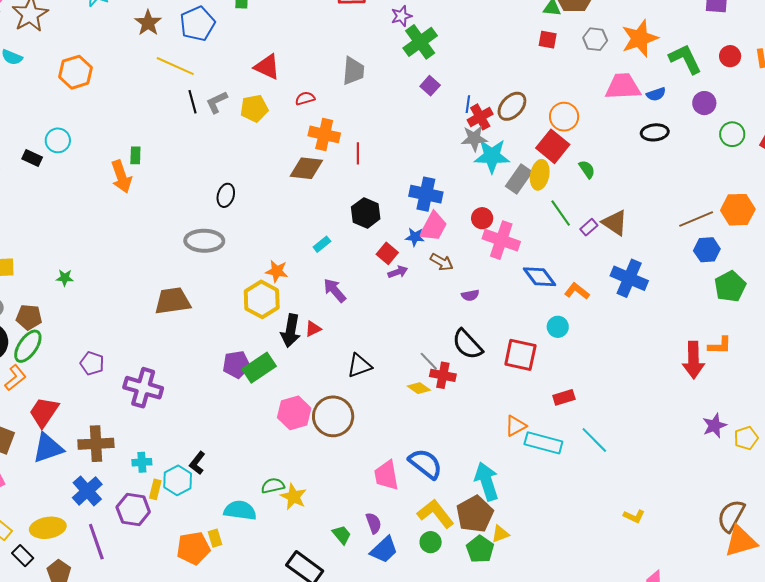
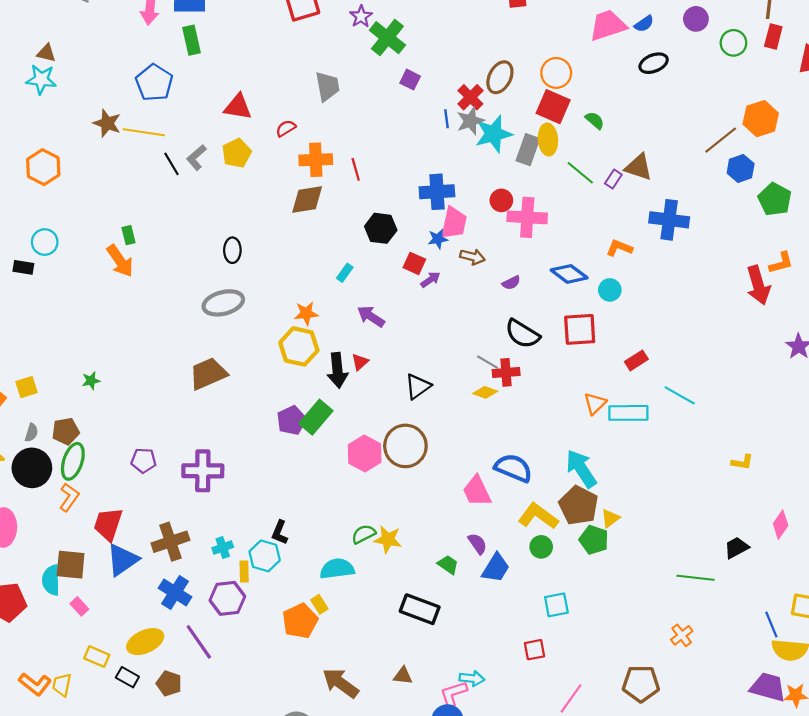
brown star: (148, 23) -> (107, 123), moved
blue line: (468, 104) -> (446, 119), moved
blue diamond: (540, 277) -> (569, 274), moved

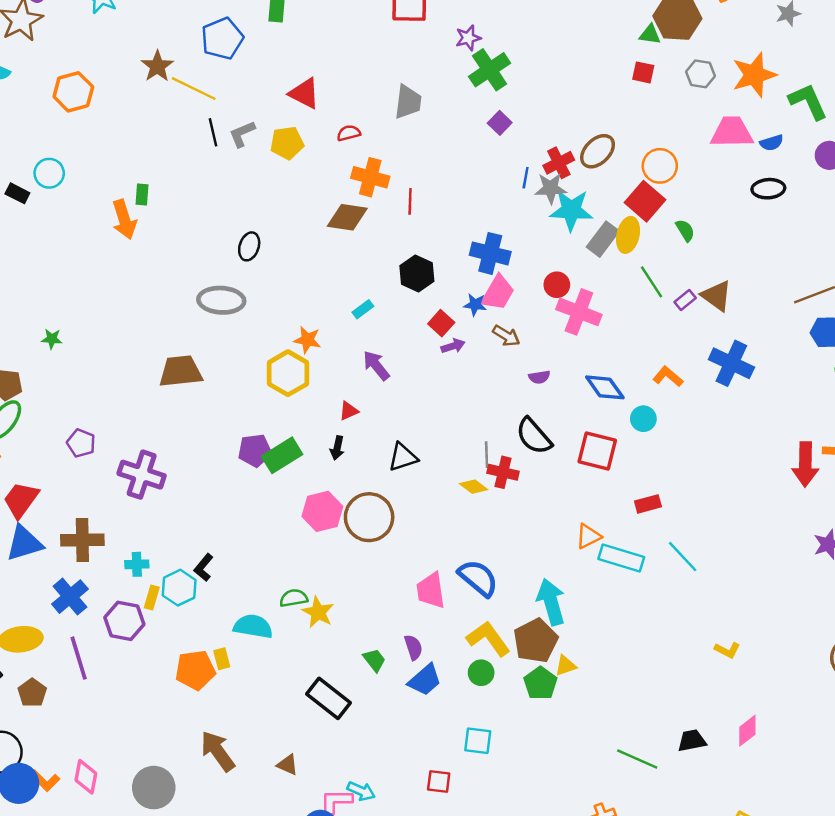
gray line: (488, 362) -> (487, 455), turned 40
black arrow: (337, 370) -> (337, 448), moved, size x0.6

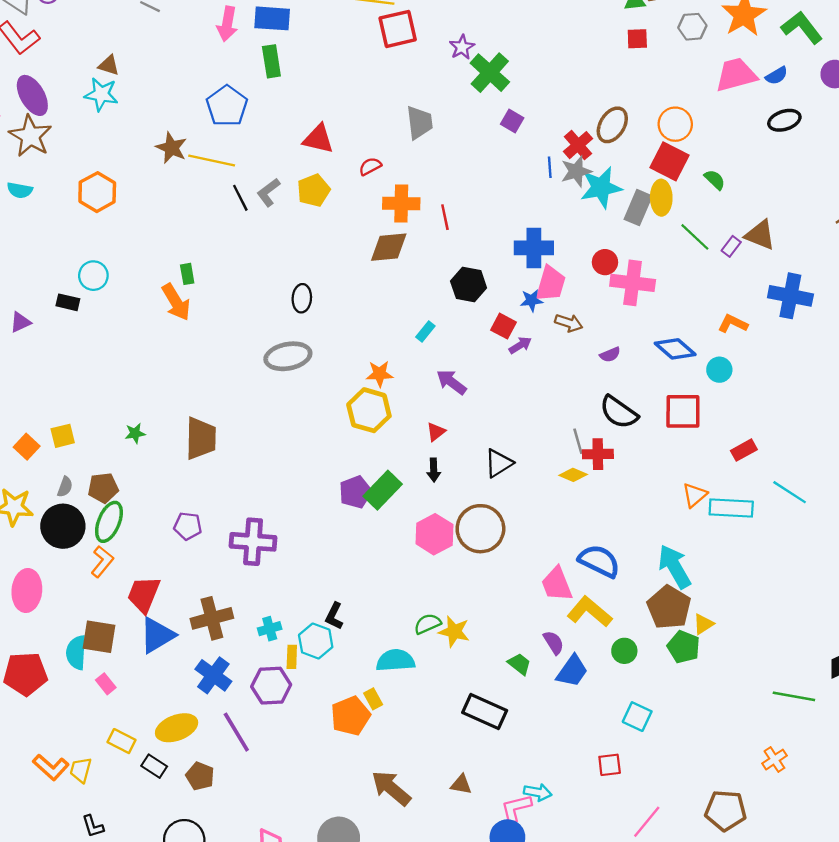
brown trapezoid: (181, 371) -> (201, 438), moved, turned 111
yellow L-shape: (488, 639) -> (590, 612), moved
cyan square: (478, 741) -> (637, 717), turned 32

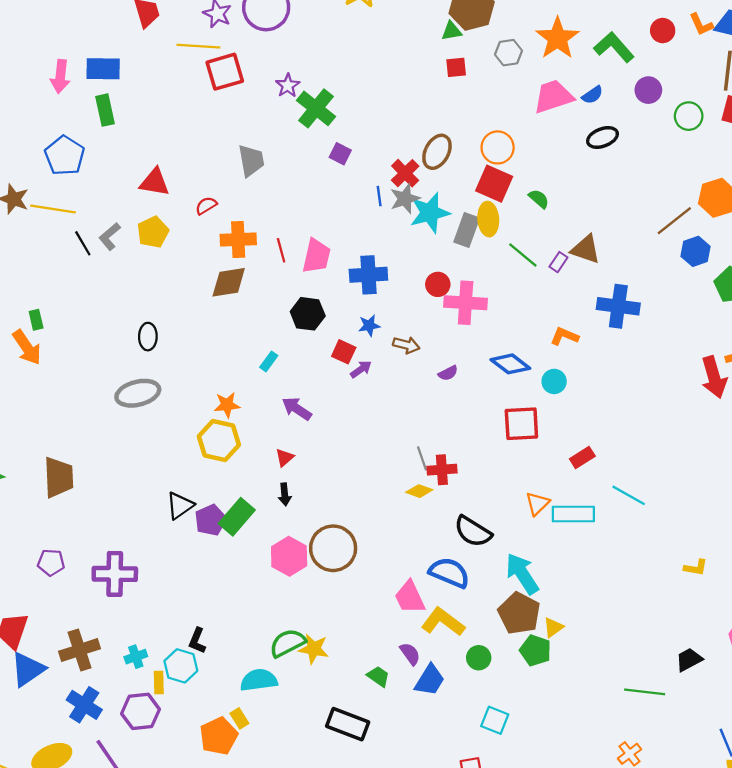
pink trapezoid: (551, 284) -> (316, 256), moved
black semicircle: (619, 412) -> (473, 532), moved
black triangle: (499, 463) -> (180, 506), moved
green semicircle: (427, 624) -> (288, 643), size x1.4

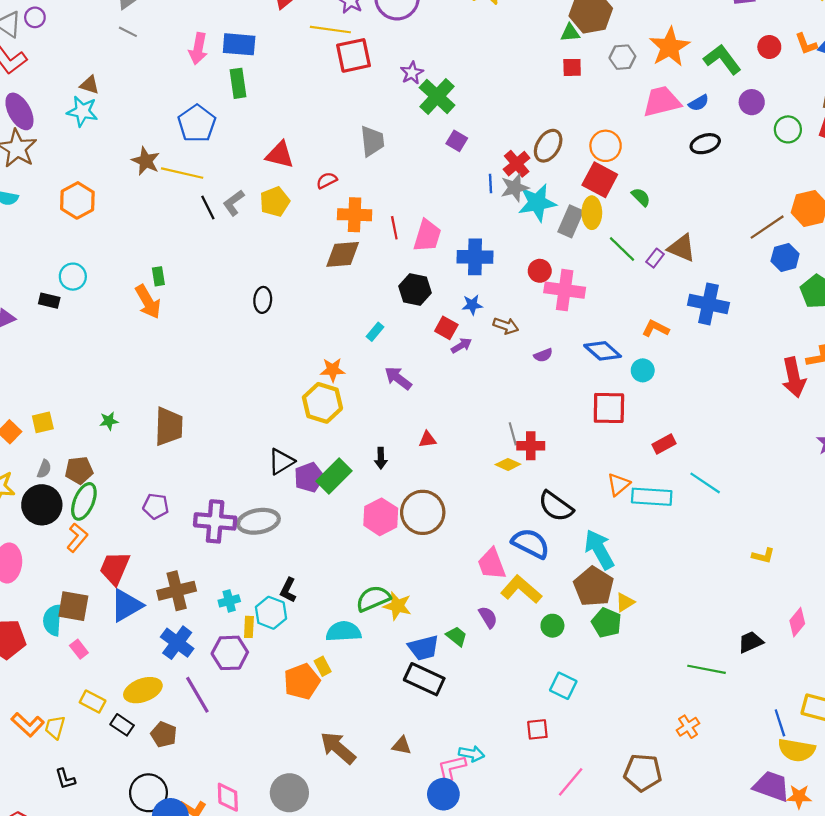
gray ellipse: (138, 393) -> (258, 521), moved
red triangle: (285, 458) -> (427, 439), moved, turned 30
blue trapezoid: (430, 680) -> (424, 648), moved, turned 40

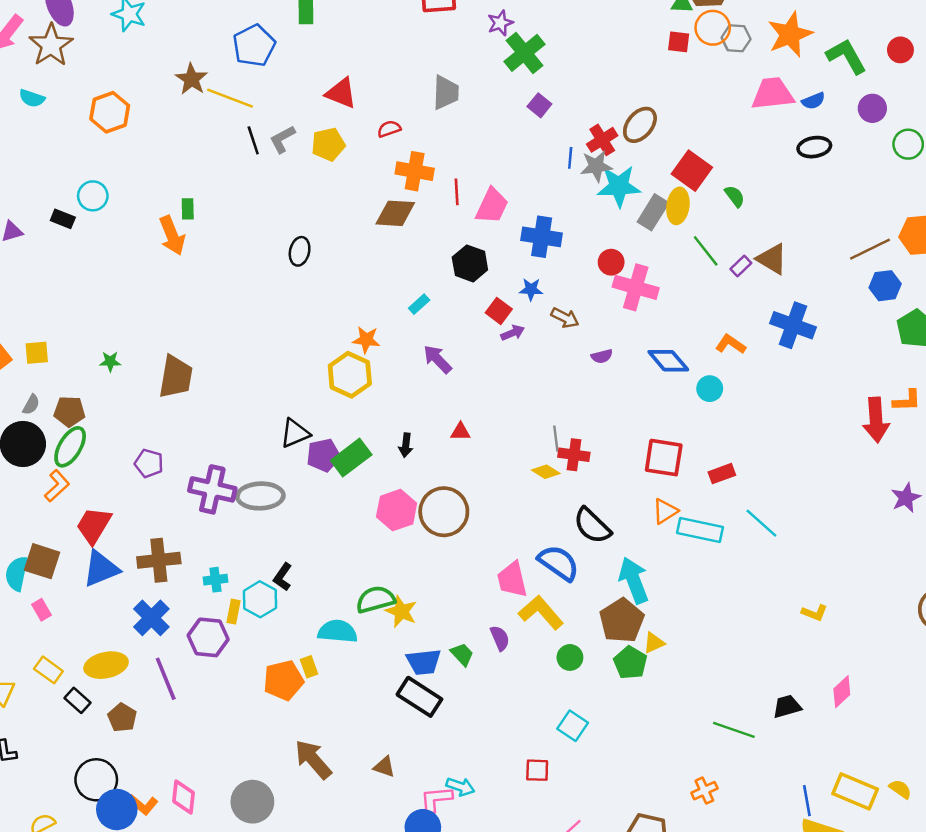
orange circle: (606, 146) -> (713, 28), moved
red square: (609, 408) -> (664, 458), moved

